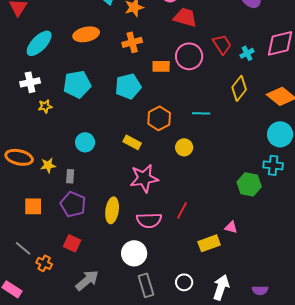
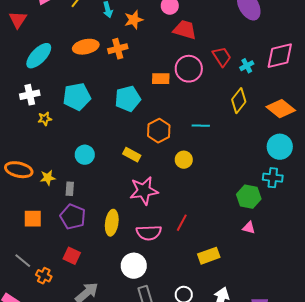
orange cross: (132, 42) -> (118, 49), moved
pink triangle: (231, 227) -> (249, 228), moved

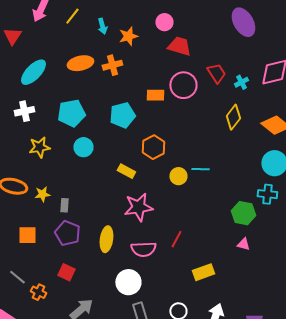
yellow star: (45, 119) -> (39, 147), moved, size x1.5
cyan line: (201, 126) -> (200, 169), moved
cyan circle: (85, 155) -> (83, 147), moved

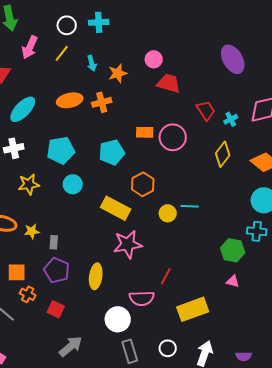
pink circle: (183, 85) -> (173, 137), moved
yellow rectangle: (126, 171) -> (116, 208), size x1.6
pink semicircle: (143, 249) -> (142, 298), moved
yellow rectangle: (203, 272) -> (193, 309), size x1.4
orange cross: (38, 292) -> (28, 294), moved

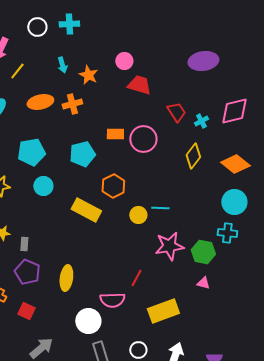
yellow line: (62, 53) -> (17, 71), moved
purple ellipse: (233, 59) -> (203, 61), turned -68
orange star: (118, 73) -> (88, 75), turned -30
pink star: (128, 244) -> (169, 246), moved

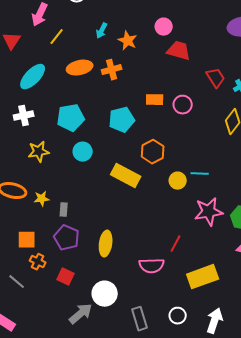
cyan arrow: (62, 65) -> (102, 31), turned 42
pink circle: (143, 139) -> (183, 105), size x0.7
white circle: (88, 321) -> (105, 294), moved

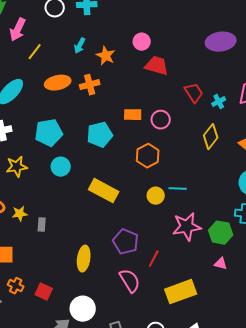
orange hexagon: (153, 152) -> (148, 156), moved
purple pentagon: (67, 238) -> (126, 242), moved
orange cross: (38, 262) -> (16, 286), moved
pink semicircle: (152, 266) -> (130, 281), turned -120

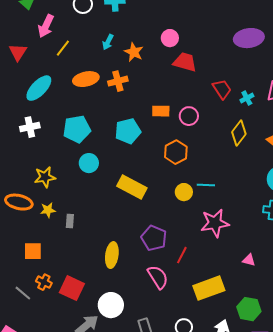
yellow star: (17, 167) -> (45, 177), moved
green hexagon: (221, 233) -> (249, 309), moved
red square: (44, 292) -> (72, 288), size x1.4

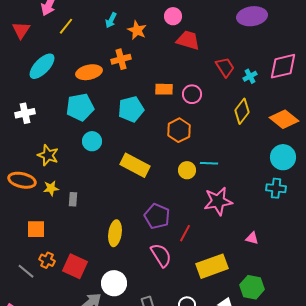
orange ellipse: (86, 79) -> (89, 72), moved
white cross: (30, 127) -> (25, 113), moved
yellow star: (45, 177) -> (48, 155), turned 30

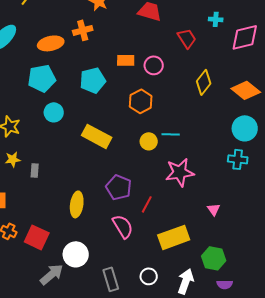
cyan cross: (250, 76) -> (216, 19), moved, turned 32
pink triangle: (252, 238) -> (214, 209), turned 40

